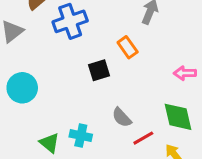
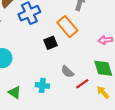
orange rectangle: (128, 47) -> (67, 27), size x1.5
green triangle: (49, 143) -> (15, 92), moved

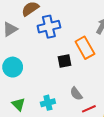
cyan cross: (42, 85) -> (48, 103), turned -32

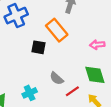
black square: (65, 61) -> (39, 47), turned 32

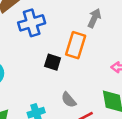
orange rectangle: (57, 30) -> (76, 45), turned 50

